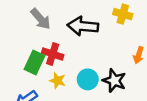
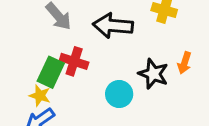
yellow star: (57, 81) -> (40, 96), moved
black star: (114, 81) -> (153, 74), moved

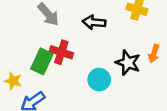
black arrow: (113, 26) -> (94, 22), size x0.7
yellow star: (40, 96) -> (13, 81), moved

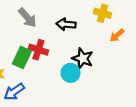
orange arrow: (154, 54) -> (117, 35), moved, turned 32
black star: (128, 63) -> (83, 59), moved

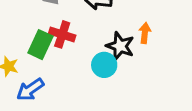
orange arrow: (117, 35) -> (145, 33), moved, turned 136

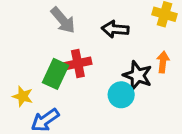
red cross: (62, 34) -> (78, 63), turned -30

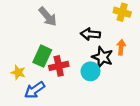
black arrow: (115, 29) -> (90, 34), moved
red cross: (78, 63) -> (59, 66), moved

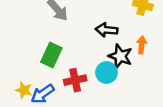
red cross: (59, 66) -> (75, 80), moved
yellow star: (18, 72) -> (24, 90), moved

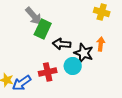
black arrow: (106, 30) -> (62, 44), moved
green rectangle: (51, 55) -> (43, 29), moved

